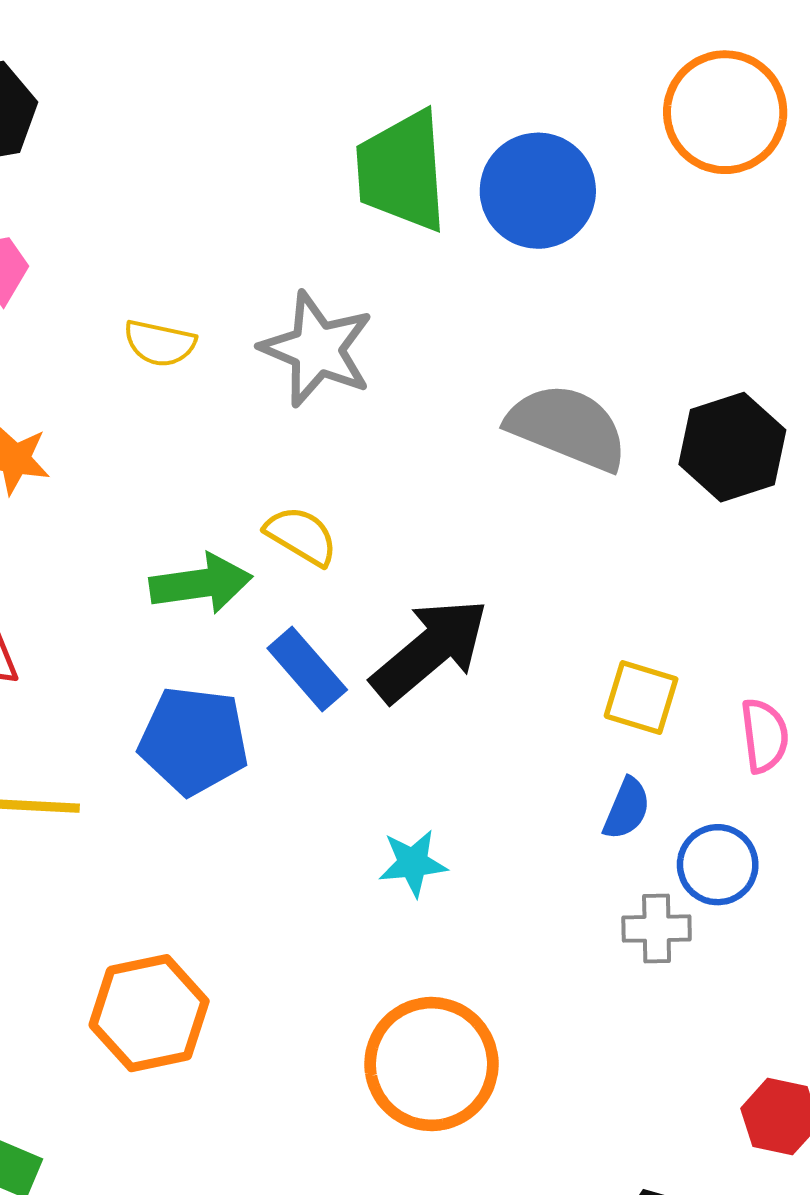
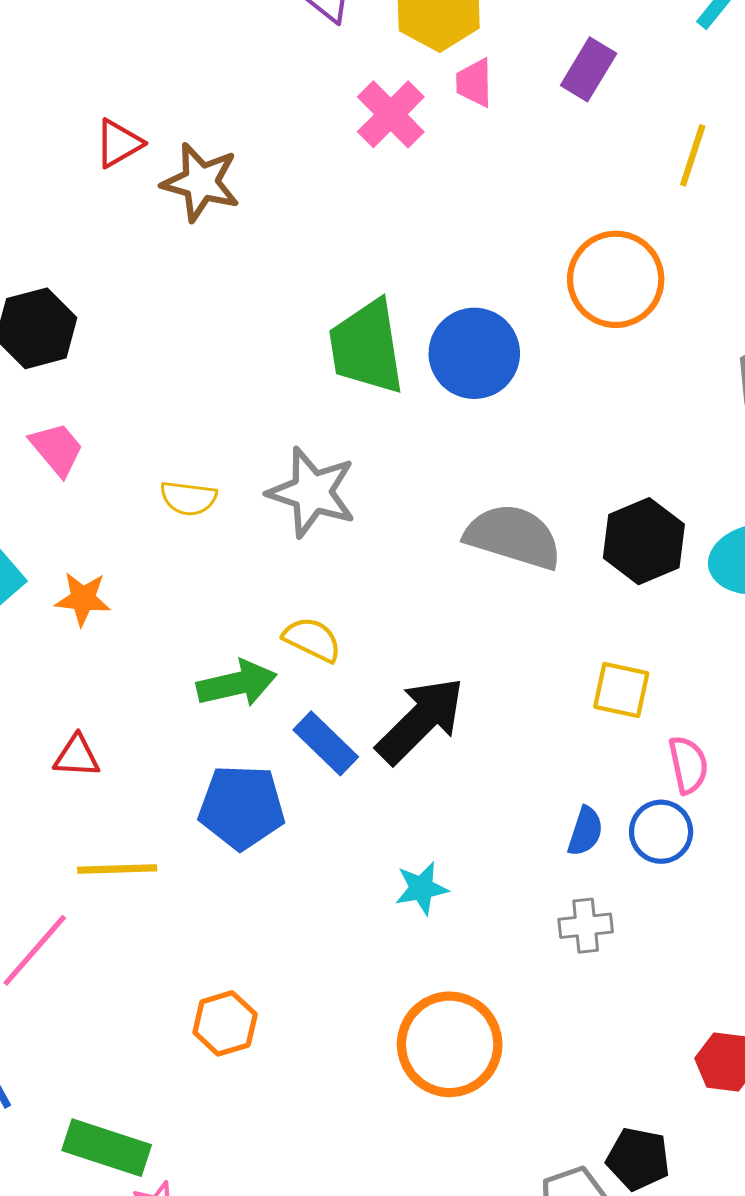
yellow square: (641, 697) -> (621, 690), moved
blue circle: (718, 865) -> (661, 832), moved
gray cross: (657, 929) -> (586, 926), moved
orange hexagon: (149, 1013) -> (225, 1023), size x0.7

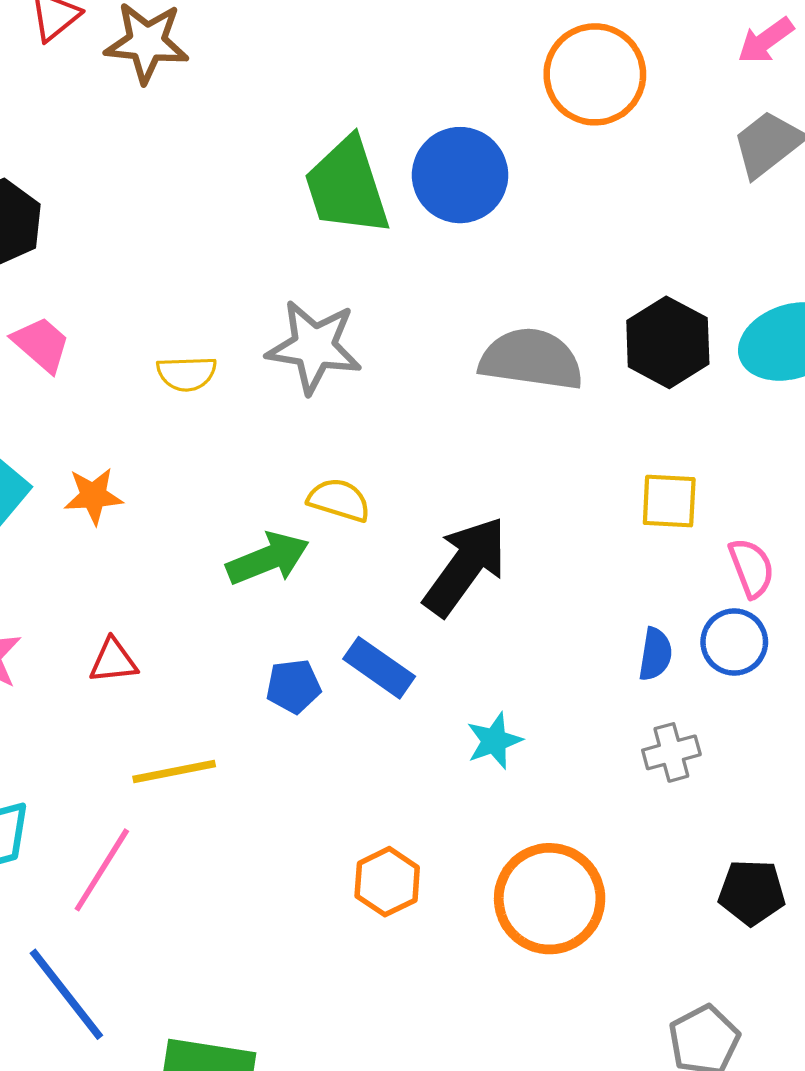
blue rectangle: (326, 743) -> (379, 668), moved
blue pentagon: (242, 807) -> (293, 686), size x0.6
orange hexagon: (225, 1023) -> (387, 882), moved
black pentagon: (638, 1159) -> (752, 892), moved

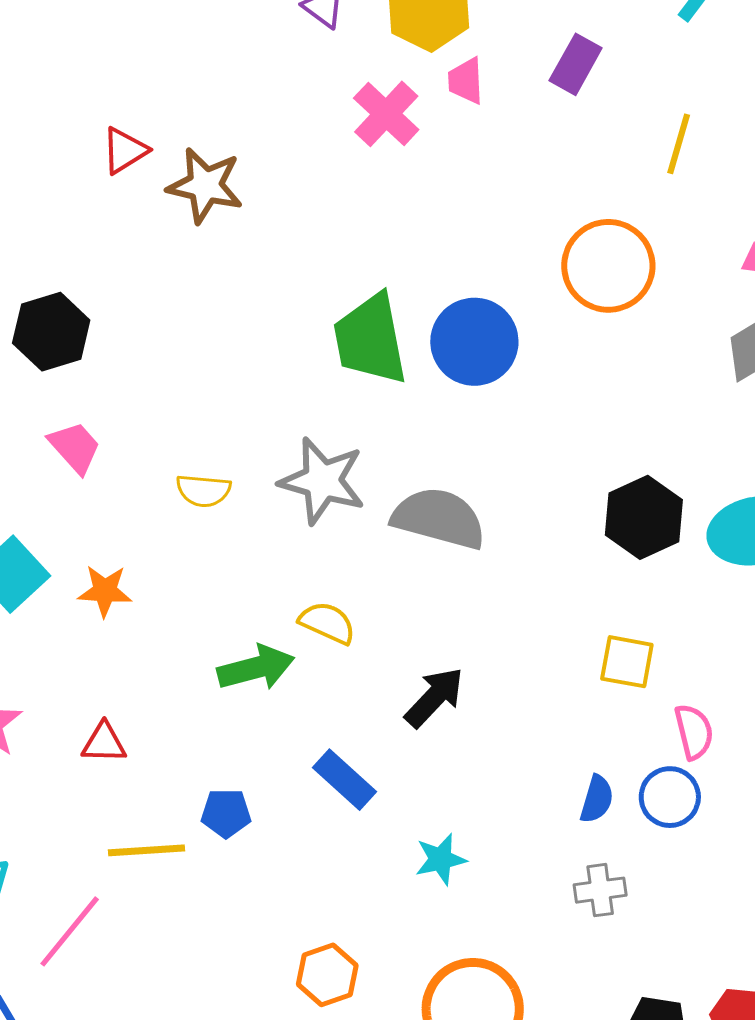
gray semicircle: (531, 359) -> (439, 518), moved
black arrow: (465, 566) -> (434, 697), size x0.7
blue pentagon: (293, 686) -> (226, 813), moved

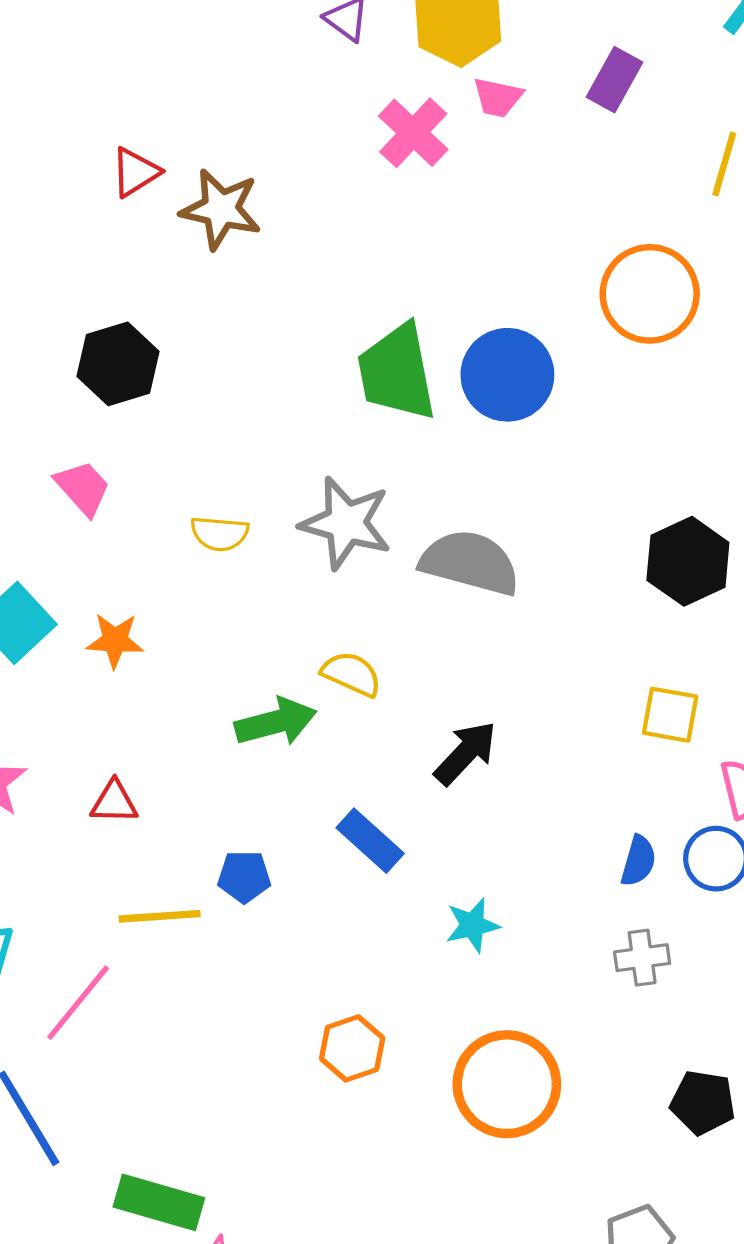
pink trapezoid: (466, 81) -> (498, 97), turned -75
black hexagon: (51, 332) -> (118, 364), moved

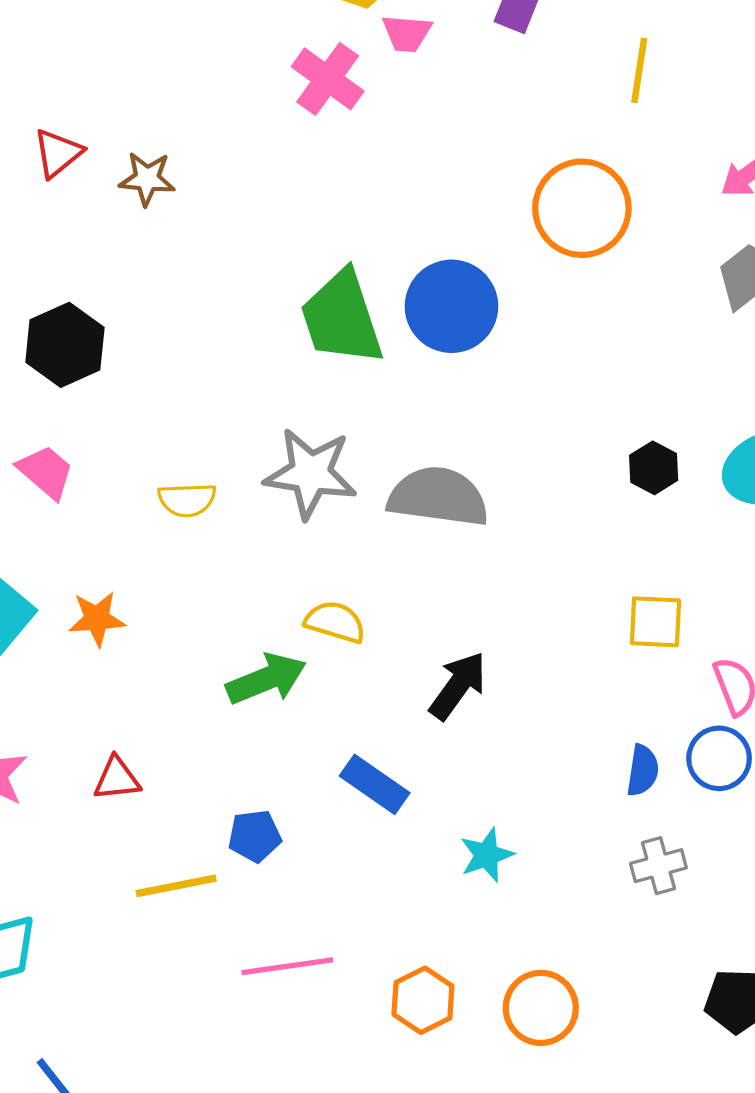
brown star: (221, 209) -> (147, 179), size x0.7
black hexagon: (688, 561) -> (654, 468), size x0.6
pink line: (78, 1003) -> (287, 966), moved, turned 50
orange hexagon: (352, 1048) -> (423, 1000), moved
orange circle: (507, 1084) -> (541, 1008), size x0.7

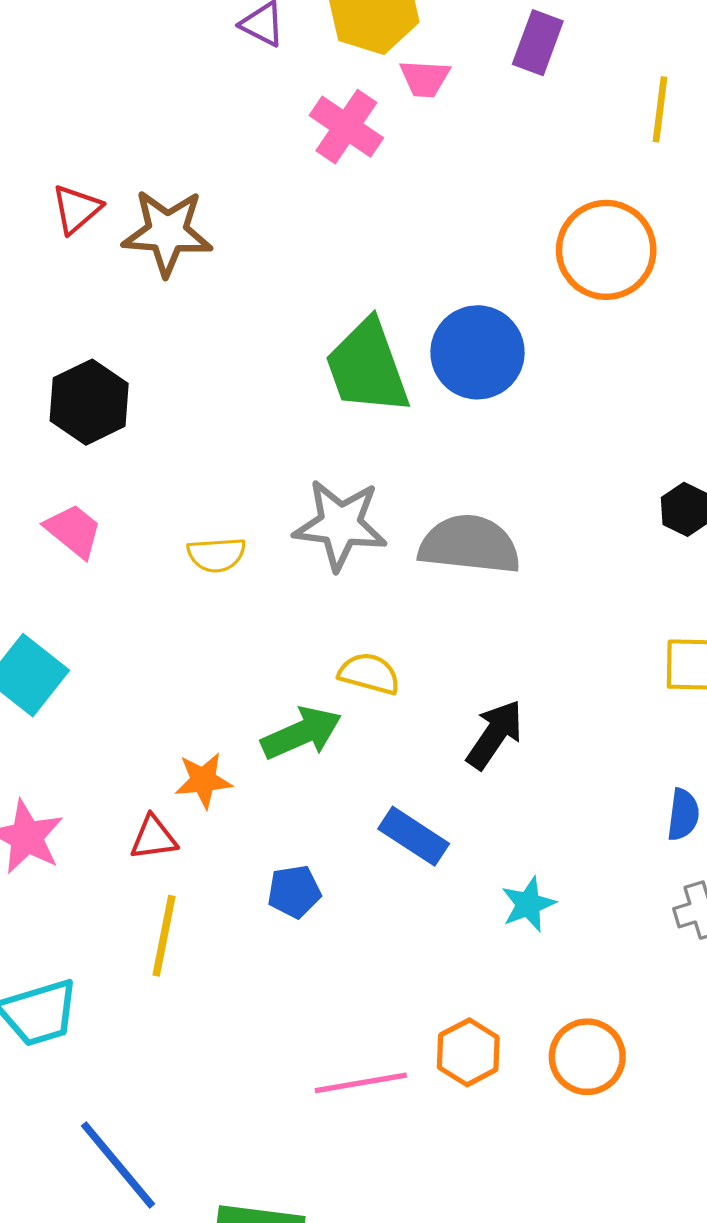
brown star: (147, 179) -> (167, 232), size x1.6
orange star: (97, 619) -> (203, 780), moved
yellow line: (176, 886) -> (164, 936), moved, turned -66
pink line: (287, 966) -> (361, 1083), moved

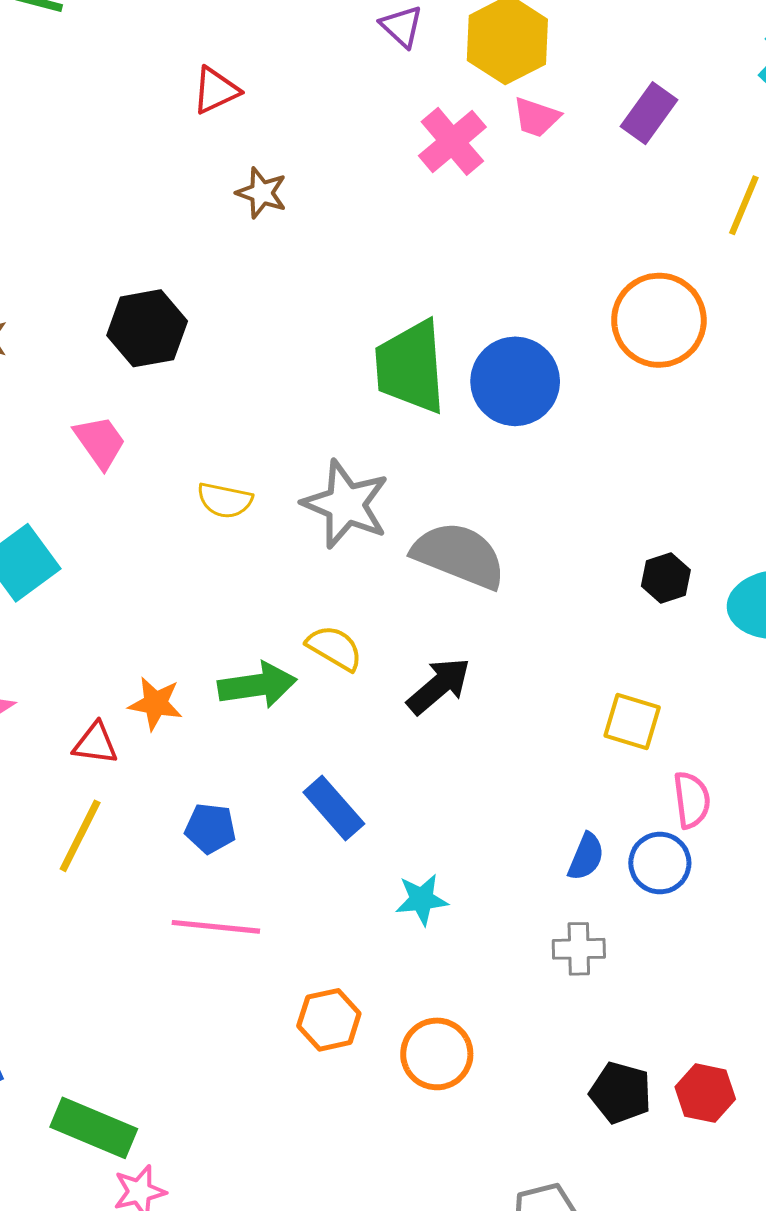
red triangle: (76, 209) -> (216, 90), moved
brown star: (167, 232) -> (262, 193), size x0.6
black arrow: (495, 734) -> (439, 686), moved
pink line: (361, 1083) -> (216, 927), moved

